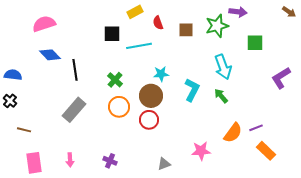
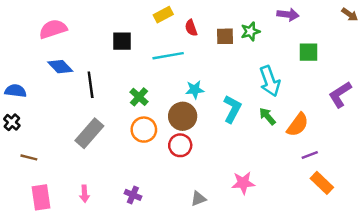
green star: (217, 26) -> (250, 31), moved, size x0.7
black square: (112, 34) -> (122, 41), moved
orange semicircle: (233, 133) -> (298, 125), moved

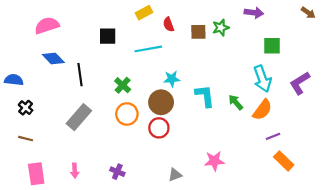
cyan arrow: (270, 81) -> (262, 79), moved
cyan L-shape: (232, 109) -> (205, 96), turned -35
black cross: (12, 122) -> (26, 108), moved

